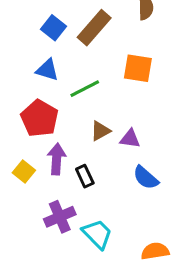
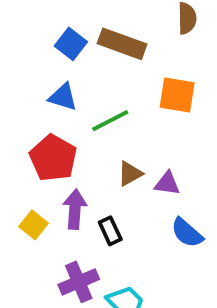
brown rectangle: (94, 28) -> (122, 44), turned 69

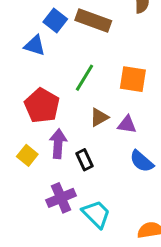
orange square: (177, 95) -> (133, 79), moved
blue triangle: (63, 97) -> (35, 45), moved
green line: (110, 121) -> (84, 78), turned -32

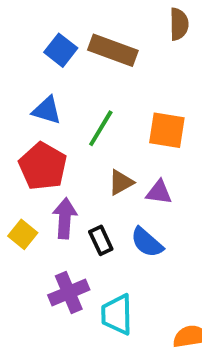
blue triangle: (35, 45) -> (47, 110), moved
blue semicircle: (142, 161) -> (147, 242), moved
cyan trapezoid: (96, 214) -> (117, 314), turned -136

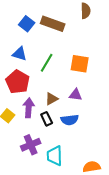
brown triangle: (121, 182) -> (52, 99), moved
blue semicircle: (147, 242) -> (70, 120), turned -48

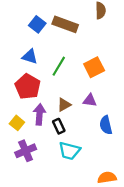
orange square: (80, 64) -> (94, 67), turned -36
blue semicircle: (70, 120) -> (106, 125), moved, turned 84
purple cross: (31, 145) -> (26, 151), moved
cyan trapezoid: (55, 156) -> (69, 151), moved, turned -75

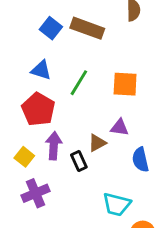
orange square: (94, 67) -> (125, 84), turned 30
brown triangle: (64, 105) -> (97, 143), moved
cyan trapezoid: (69, 151) -> (117, 204), moved

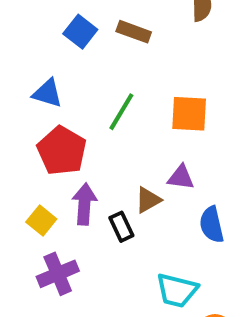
brown rectangle: (87, 28) -> (134, 32), size x0.7
blue triangle: (41, 70) -> (47, 93), moved

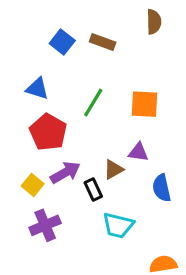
purple arrow: (84, 204) -> (65, 172), turned 56
cyan trapezoid: (177, 290) -> (118, 225), moved

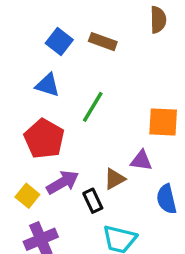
blue triangle: (37, 89) -> (48, 85), moved
orange square: (145, 104) -> (163, 122), moved

